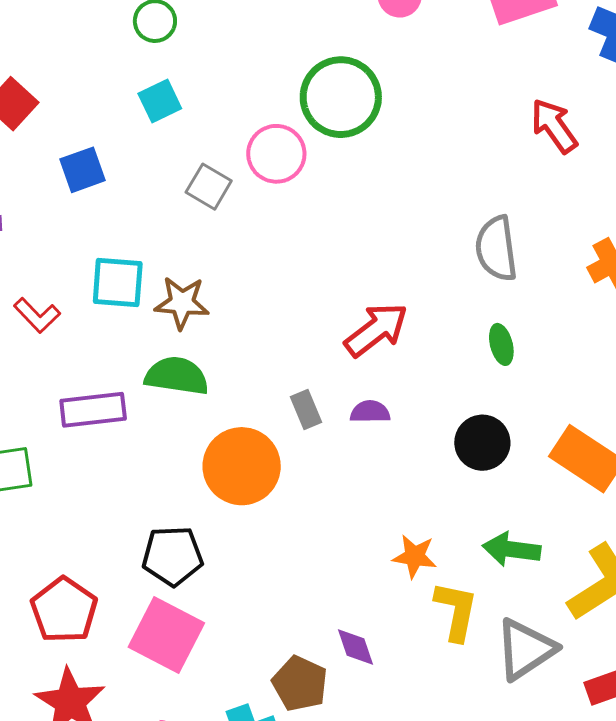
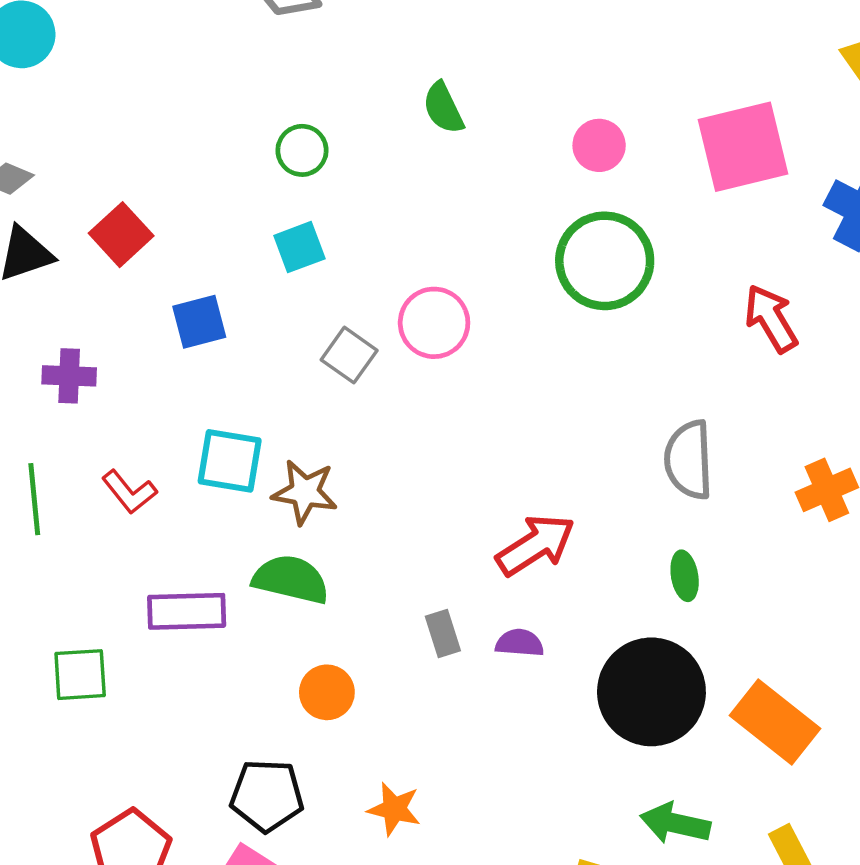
green circle: (341, 97) -> (605, 261), moved
black circle: (482, 443) -> (651, 692), size x1.6
orange circle: (242, 466) -> (327, 692), moved, size x0.6
orange star: (415, 556) -> (394, 809), moved

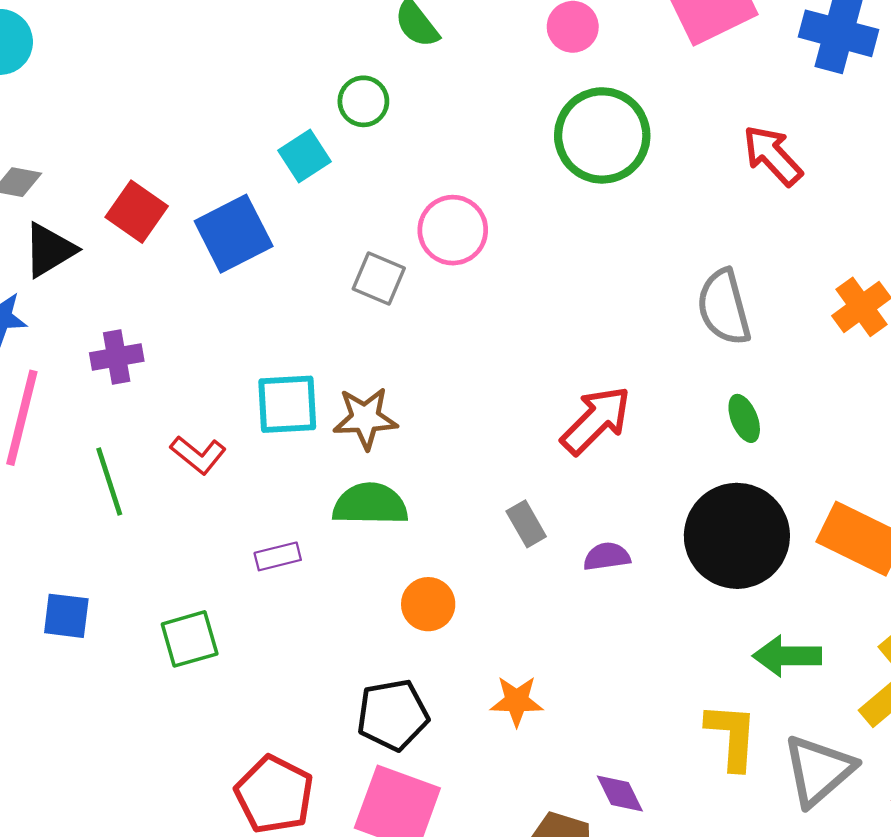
green circle: (302, 150) -> (363, 101), moved
cyan square: (299, 247) -> (305, 156), moved
blue square: (199, 322) -> (234, 234), moved, size x1.4
purple rectangle: (187, 611) -> (278, 556), size x0.6
purple semicircle: (520, 643) -> (607, 557), moved

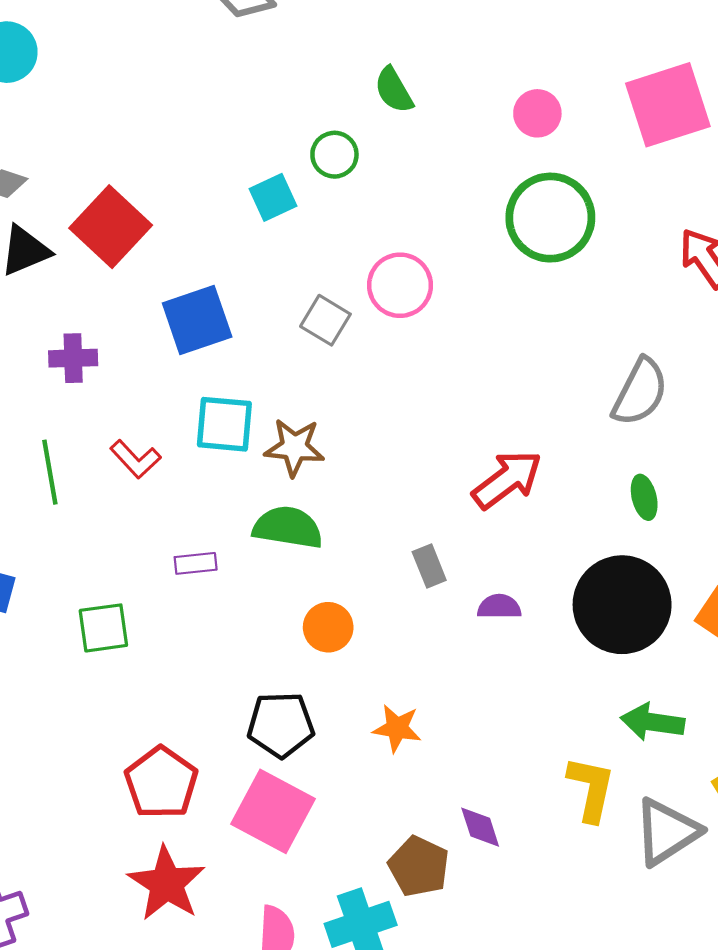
red square: (137, 212) -> (111, 227), size x1.4
blue square: (234, 234) -> (197, 320), moved
gray semicircle: (724, 307) -> (640, 392), turned -146

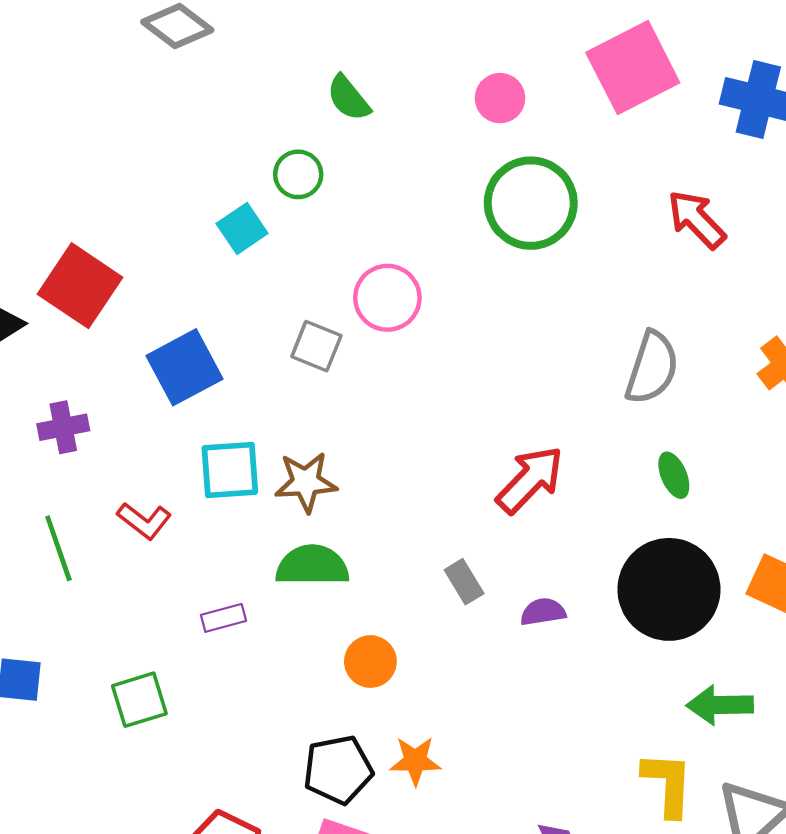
orange star: (397, 728) -> (415, 761), moved

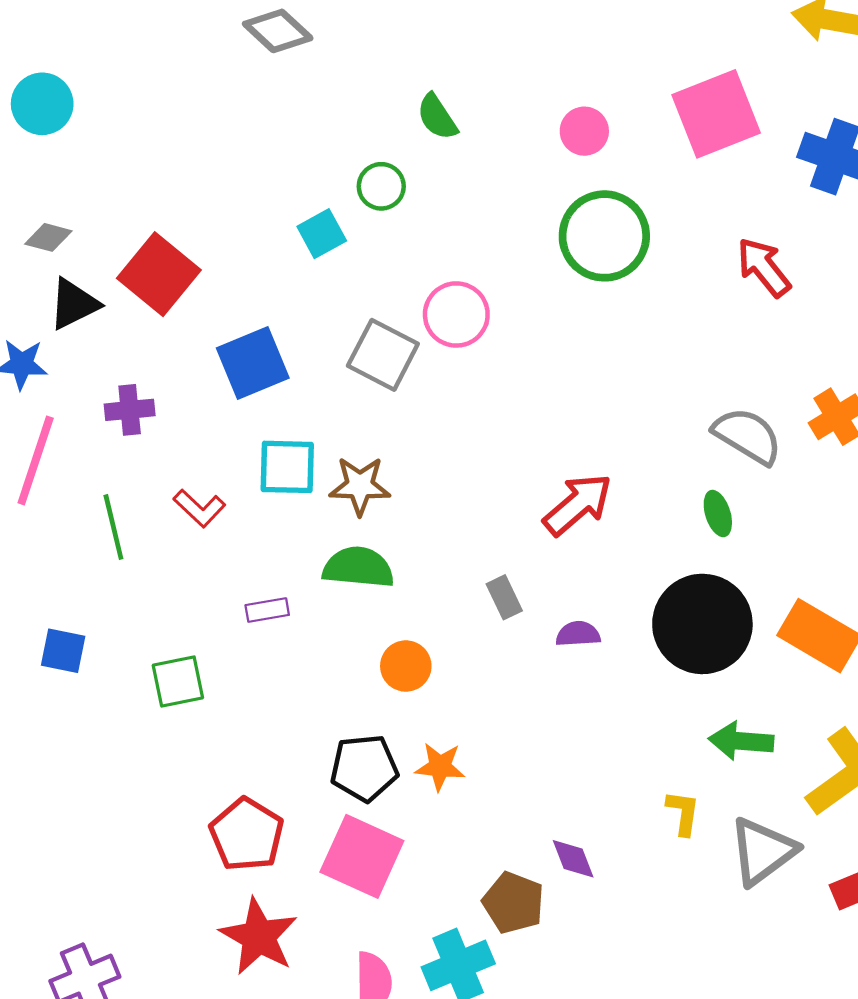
gray square: (316, 346) -> (383, 355), size x1.4
gray semicircle: (652, 368) -> (748, 436), moved, turned -82
yellow L-shape: (668, 784) -> (683, 813), size x0.7

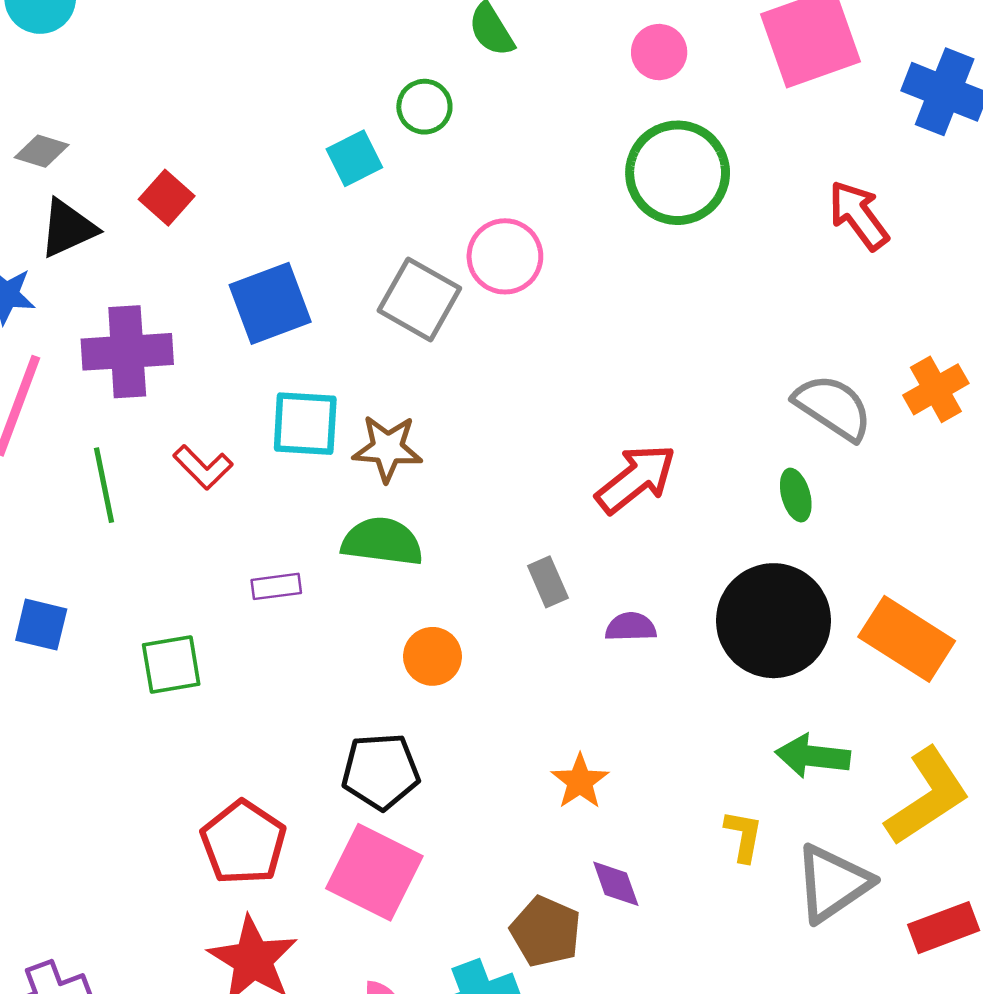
red square: (159, 274) -> (167, 198), size x0.6
purple cross: (130, 410) -> (127, 352), size x1.6
orange star: (440, 767) -> (580, 781), moved, turned 30

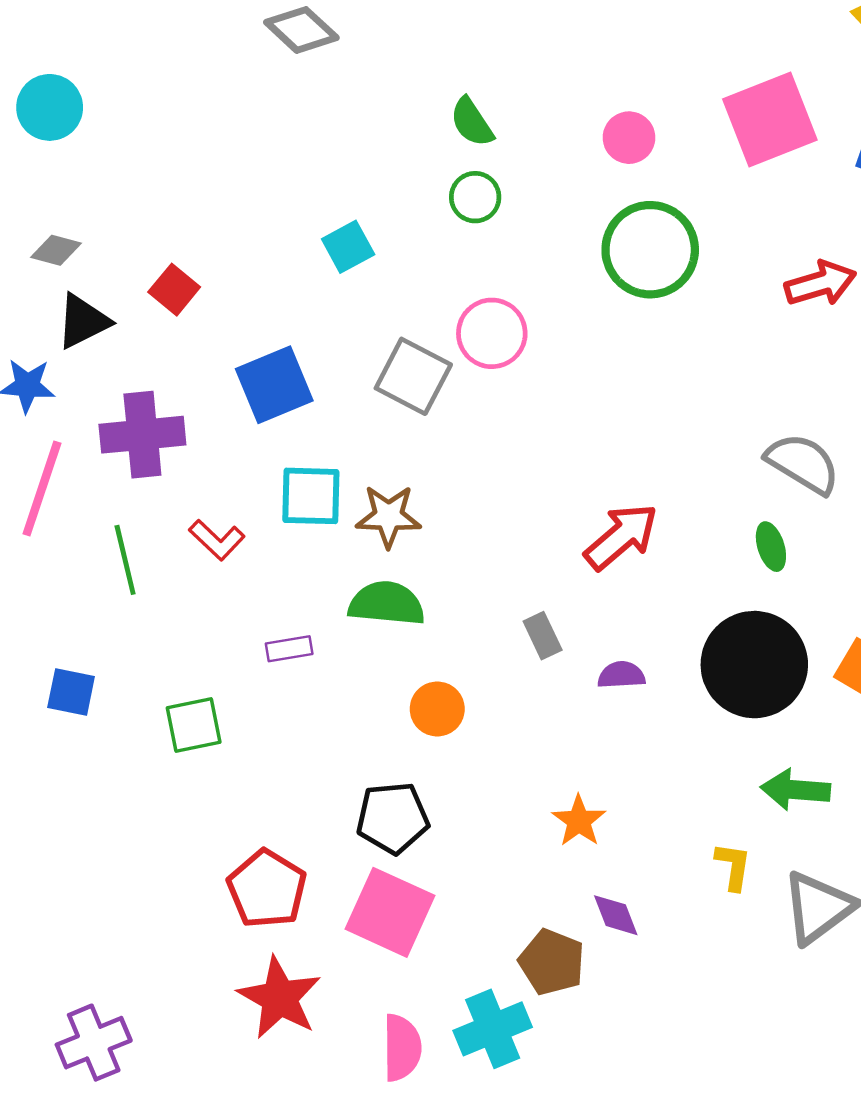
green circle: (424, 107) -> (475, 197), moved
red arrow: (859, 215) -> (820, 283), turned 112

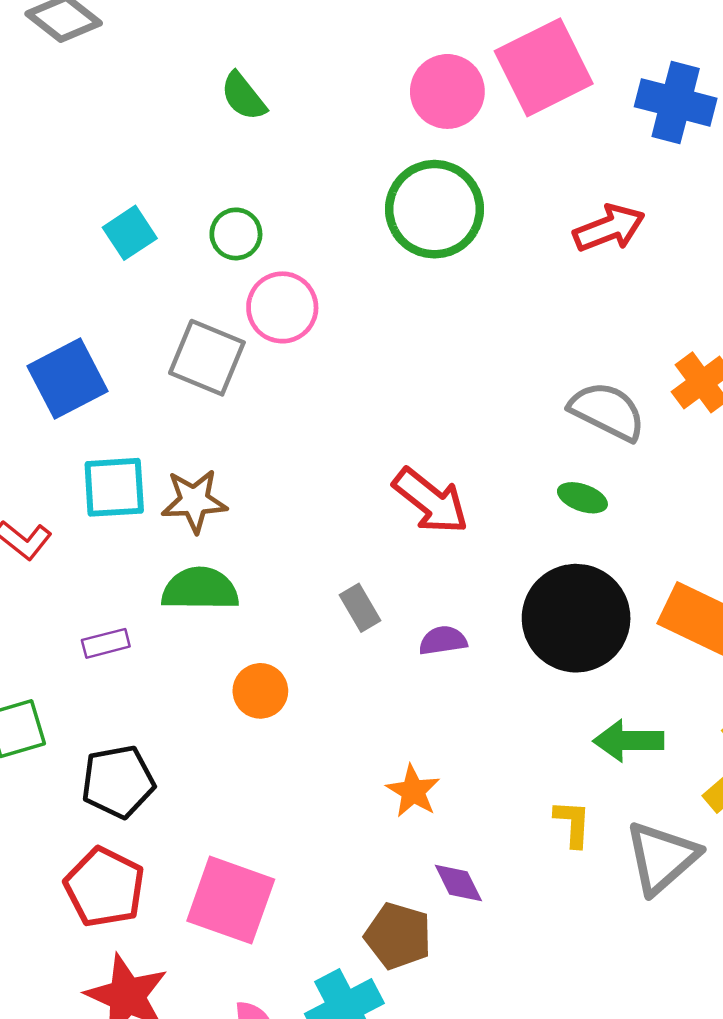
pink circle: (629, 138) -> (447, 91), moved, size x1.4
green circle: (475, 197) -> (236, 234), moved
red arrow: (621, 537) -> (431, 501), turned 84
green ellipse: (771, 547) -> (582, 498), turned -48
black pentagon: (393, 818) -> (118, 782), moved

